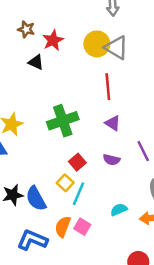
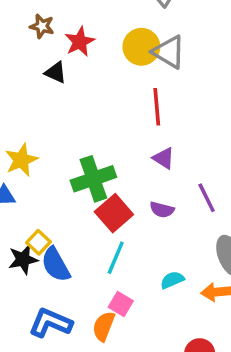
green cross: (63, 121) -> (93, 179), moved
red square: (77, 162) -> (114, 213), size x1.5
yellow square: (65, 183) -> (38, 242), moved
orange semicircle: (63, 227) -> (104, 326), moved

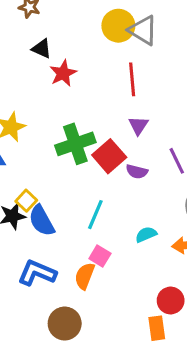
red star: (80, 42) -> (63, 73), moved
purple triangle: (164, 158) -> (138, 125), turned 30
red square: (114, 213) -> (109, 156), moved

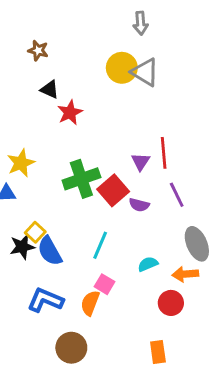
red line: (132, 79) -> (164, 153), moved
red circle: (171, 301) -> (171, 303), moved

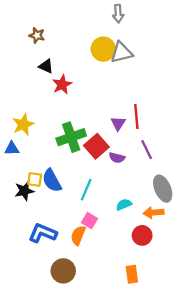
gray triangle: (145, 72) -> (122, 52), turned -45
yellow square: (35, 232) -> (35, 179), turned -35
blue semicircle: (50, 251) -> (52, 181), moved

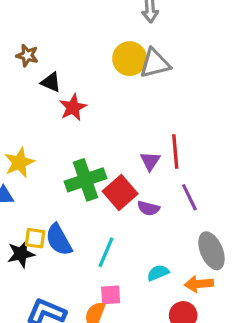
brown star: (37, 35) -> (27, 55), moved
pink square: (90, 221) -> (111, 295), turned -35

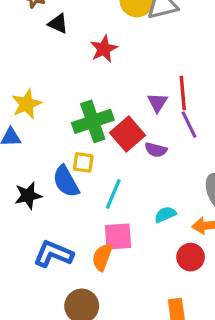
red star: (73, 107) -> (104, 49), moved
purple line: (189, 197) -> (189, 125), moved
yellow square: (35, 238) -> (83, 162), moved
pink square: (111, 295) -> (118, 237), size x1.4

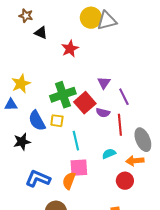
red line: (183, 93) -> (120, 125), moved
blue semicircle: (66, 181) -> (37, 121), moved
cyan line: (113, 194) -> (76, 141), turned -36

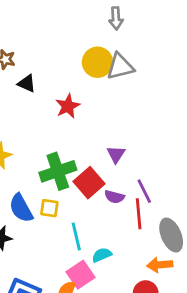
purple line: (124, 97) -> (144, 191), moved
cyan semicircle: (109, 154) -> (102, 255), moved
pink square: (79, 168) -> (80, 275), turned -30

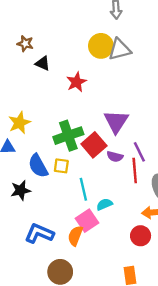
purple triangle: (116, 154) -> (116, 122), size x1.6

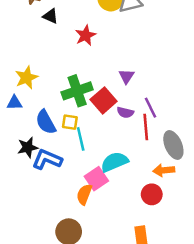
purple triangle: (116, 122) -> (126, 76), size x0.6
cyan line: (83, 189) -> (81, 139), moved
cyan semicircle: (104, 204) -> (114, 162), size x1.6
blue L-shape: (39, 233) -> (47, 159), moved

